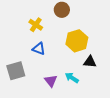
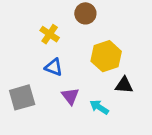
purple triangle: (51, 81) -> (70, 96), moved

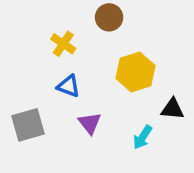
black triangle: (124, 85) -> (173, 109), moved
cyan arrow: (99, 107) -> (143, 137), moved, turned -90

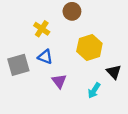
black triangle: (173, 109) -> (114, 72), turned 42
gray square: (28, 125) -> (18, 65), moved

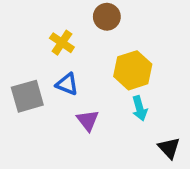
black triangle: (114, 72) -> (169, 148), moved
cyan arrow: (94, 90) -> (140, 108), moved, turned -49

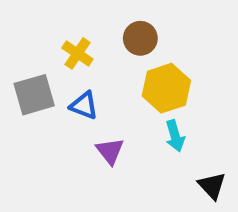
brown circle: (107, 17) -> (140, 38), moved
gray square: (27, 96) -> (34, 95), moved

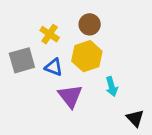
yellow hexagon: (166, 88) -> (87, 56), moved
purple triangle: (110, 151) -> (70, 96), size x1.4

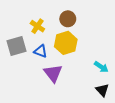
cyan arrow: (112, 87) -> (101, 67), moved, turned -40

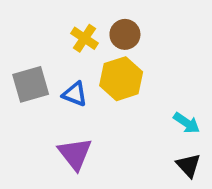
yellow cross: (37, 26) -> (85, 38), moved
purple triangle: (53, 73) -> (75, 154), moved

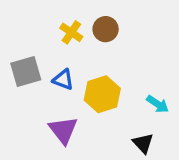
yellow hexagon: (121, 79) -> (102, 94), moved
black triangle: (188, 165) -> (143, 143), moved

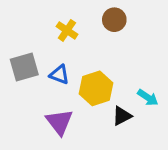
brown circle: (106, 29) -> (114, 20), moved
black triangle: (143, 143) -> (122, 116), moved, turned 45

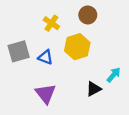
yellow hexagon: (96, 88) -> (77, 47), moved
cyan arrow: (148, 98) -> (114, 75), turned -84

